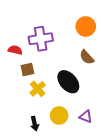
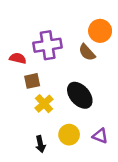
brown semicircle: (87, 57) -> (87, 52), moved

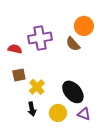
brown square: (32, 81) -> (19, 75), moved
black ellipse: (80, 95) -> (73, 92), moved
black arrow: (40, 144) -> (32, 109), moved

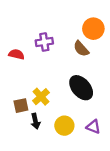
purple cross: (40, 38) -> (44, 42), size x0.7
brown square: (19, 75) -> (21, 106), moved
black ellipse: (73, 92) -> (81, 88), moved

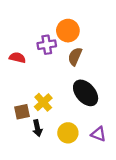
orange circle: (93, 29) -> (68, 31), moved
brown semicircle: (81, 49) -> (75, 56), moved, turned 66

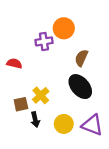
brown semicircle: (75, 56) -> (81, 58), moved
red semicircle: (17, 58) -> (14, 63), moved
purple triangle: (98, 134) -> (92, 125), size x1.5

